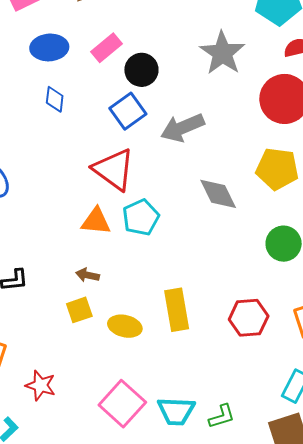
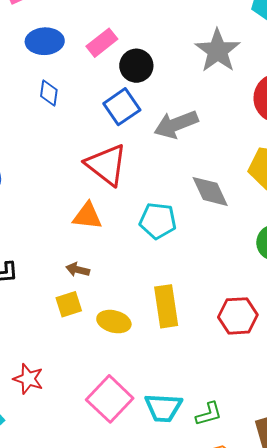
cyan pentagon: (141, 217) -> (158, 221), moved, turned 30

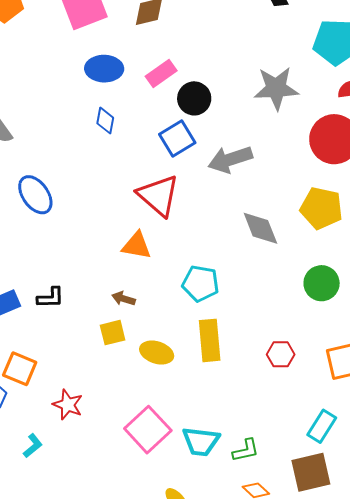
gray star: (218, 51) -> (276, 88), turned 30
cyan pentagon: (158, 221) -> (201, 283), moved
red hexagon: (238, 316) -> (281, 354), size x0.7

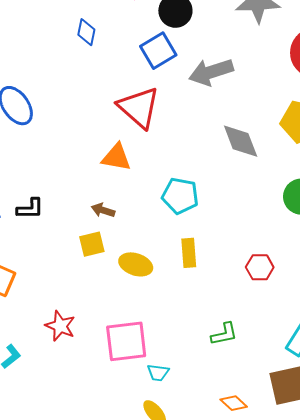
yellow rectangle: (210, 340) -> (189, 253), size x0.7
red star: (68, 405) -> (60, 326), moved
pink square: (148, 430) -> (126, 341), turned 36
cyan trapezoid: (201, 441) -> (158, 373), moved, size x0.6
green L-shape: (246, 450) -> (224, 334), moved

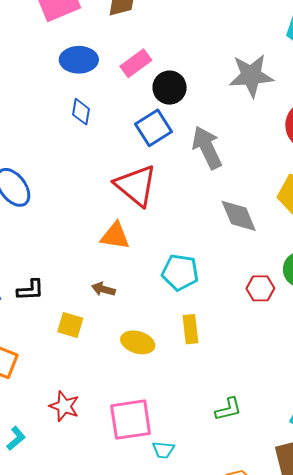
gray arrow: (211, 72) -> (207, 148), turned 84
yellow square: (92, 244) -> (70, 325), moved, turned 32
red hexagon: (260, 267) -> (260, 288), moved

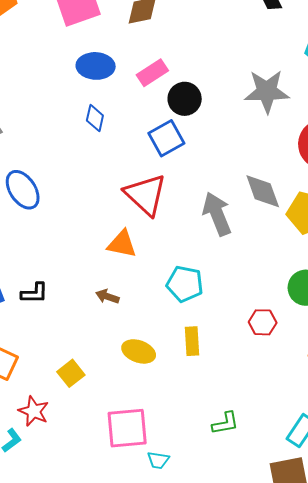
gray arrow: (207, 148) -> (217, 214), moved
gray diamond: (239, 216) -> (263, 191), moved
red hexagon: (260, 288) -> (263, 322), moved
yellow square: (70, 325) -> (71, 373), moved, turned 32
red star: (64, 406) -> (34, 411), moved

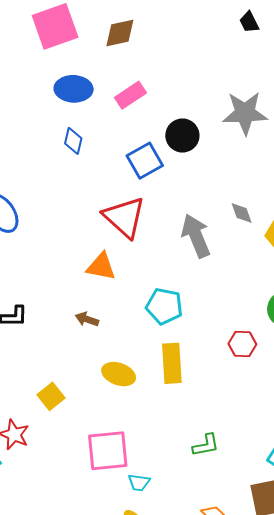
black circle: (185, 99) -> (182, 136), moved
gray diamond: (263, 191) -> (242, 213), size x0.6
yellow rectangle: (192, 341) -> (172, 363), size x1.4

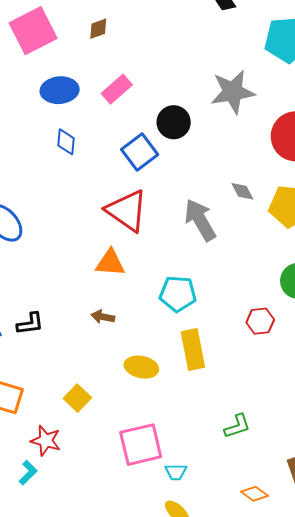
brown diamond: (120, 33) -> (98, 29), size x0.7

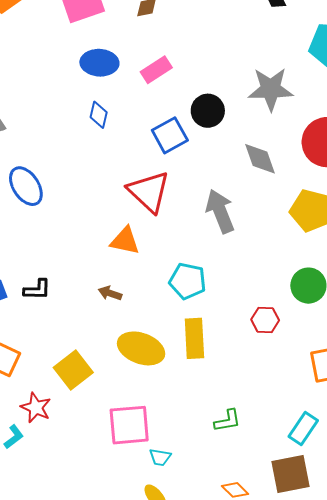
gray diamond: (242, 191) -> (260, 159), moved, size x1.5
yellow ellipse: (141, 367) -> (141, 348), size x1.4
yellow square: (77, 398) -> (73, 370), size x1.4

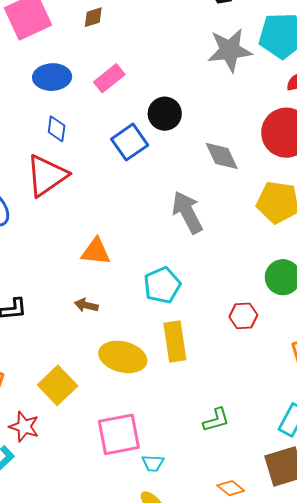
gray star: (271, 89) -> (230, 50), moved
red triangle: (149, 192) -> (47, 176), moved, turned 48
cyan pentagon: (188, 281) -> (162, 285), turned -30

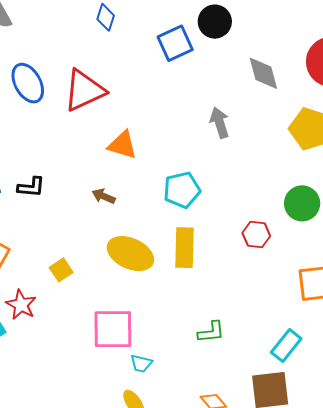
red triangle: (47, 176) -> (84, 90), moved
gray arrow: (187, 212) -> (220, 123), size x0.7
yellow square: (58, 385) -> (61, 270), size x0.6

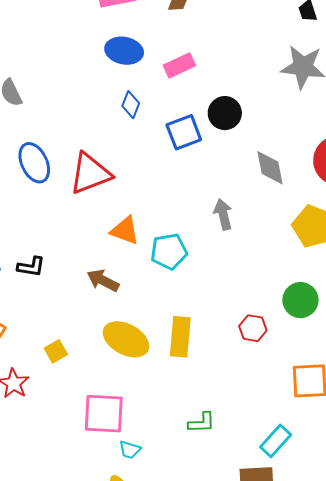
blue diamond: (106, 17) -> (131, 105), moved
cyan pentagon: (182, 190) -> (169, 251), moved
brown arrow: (104, 196) -> (103, 280), size x1.4

